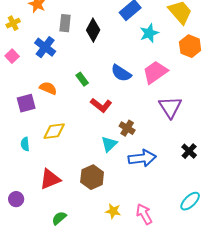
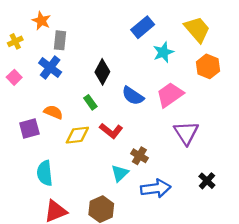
gray rectangle: (65, 23) -> (60, 40), moved
black diamond: (93, 30) -> (102, 72), moved
yellow diamond: (54, 131) -> (77, 135), moved
cyan semicircle: (25, 144) -> (45, 173), moved, size x1.6

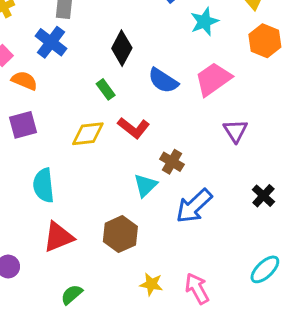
orange semicircle: (53, 112) -> (24, 81), moved
purple triangle: (186, 133) -> (235, 131), size x0.7
blue arrow: (156, 188) -> (194, 206), turned 144

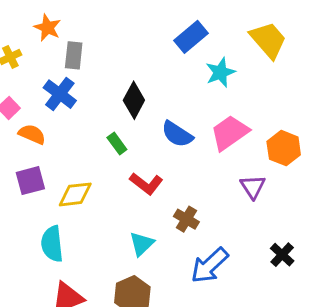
orange hexagon: (265, 41) -> (284, 148), moved
yellow diamond: (88, 134) -> (75, 194), moved
cyan triangle: (145, 185) -> (142, 244), moved

